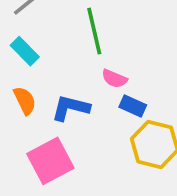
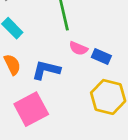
blue rectangle: (133, 106) -> (101, 56), moved

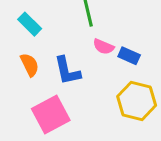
blue L-shape: (46, 70) -> (67, 71), turned -116

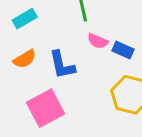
cyan rectangle: (30, 24) -> (25, 19), turned -75
orange semicircle: (30, 65) -> (25, 59), turned 85

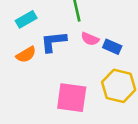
blue L-shape: (62, 65) -> (53, 42), moved, turned 96
pink square: (46, 108) -> (72, 98), moved, turned 36

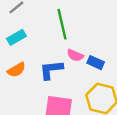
blue L-shape: (53, 42) -> (51, 70), moved

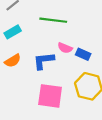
green line: (62, 24) -> (53, 20), turned -70

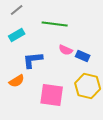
orange semicircle: (13, 61) -> (17, 81), moved
blue L-shape: (44, 61) -> (33, 60), moved

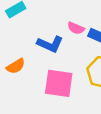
blue L-shape: (33, 60) -> (50, 44), moved, turned -150

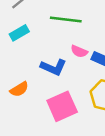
pink square: (59, 83) -> (62, 106), turned -32

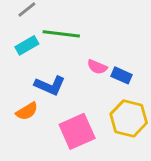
green line: (66, 20) -> (61, 34), moved
blue L-shape: (53, 67) -> (50, 85), moved

